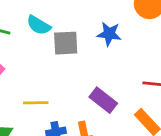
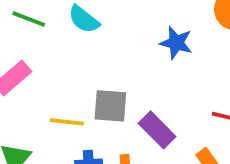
gray square: (66, 43) -> (110, 106), moved

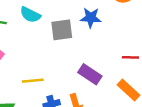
gray square: (110, 106) -> (62, 30), moved

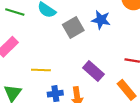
gray square: (62, 30) -> (73, 27), turned -30

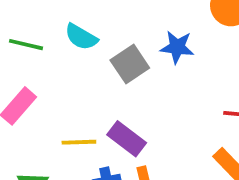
purple rectangle: (93, 71) -> (127, 139), moved

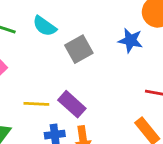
blue star: (177, 47) -> (131, 40), moved

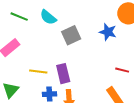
purple rectangle: (72, 104) -> (63, 74), turned 30

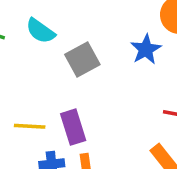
blue star: (108, 32) -> (146, 49), turned 30

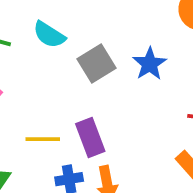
blue star: (146, 49) -> (150, 64), moved

